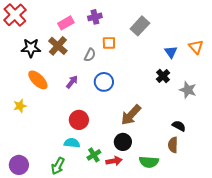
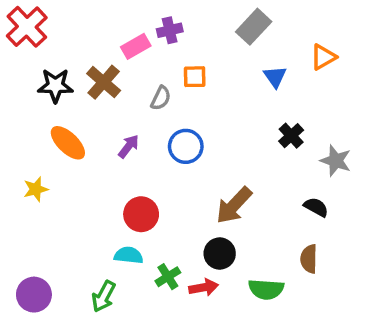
pink rectangle: (66, 23) -> (136, 46), moved
gray rectangle: (140, 26) -> (254, 27), moved
orange triangle: (196, 47) -> (323, 57), moved, turned 42
blue triangle: (171, 52) -> (275, 77), moved
black semicircle: (179, 126) -> (316, 207), moved

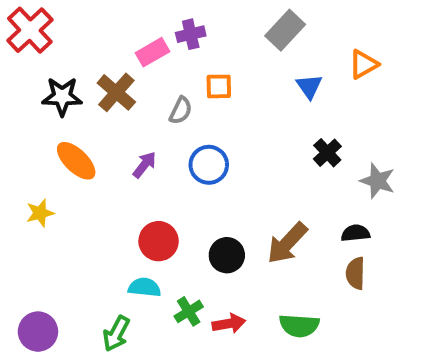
brown arrow: (234, 205) -> (287, 243), moved
black semicircle: (316, 207) -> (355, 233), turned -35
black circle: (220, 254) -> (227, 255), moved
brown semicircle: (309, 259) -> (355, 273), moved

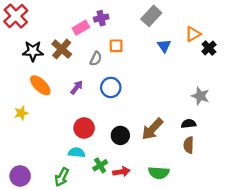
black cross: (327, 153) -> (209, 48), moved

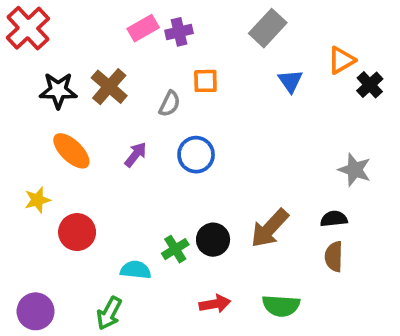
pink rectangle: (81, 28) -> (143, 28), moved
red circle: (84, 128) -> (77, 232), moved
green cross: (100, 165) -> (175, 249), moved

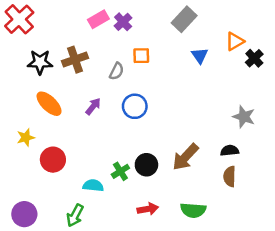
purple cross: (179, 32) -> (123, 22), turned -30
brown cross: (109, 87) -> (75, 60), turned 30

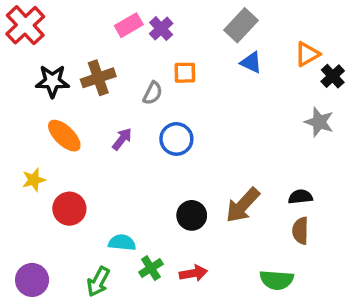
blue triangle: (200, 56) -> (251, 63), moved, turned -30
gray star: (244, 117) -> (319, 122), moved
green cross: (120, 171) -> (151, 268), moved
green semicircle: (193, 210) -> (277, 280), moved

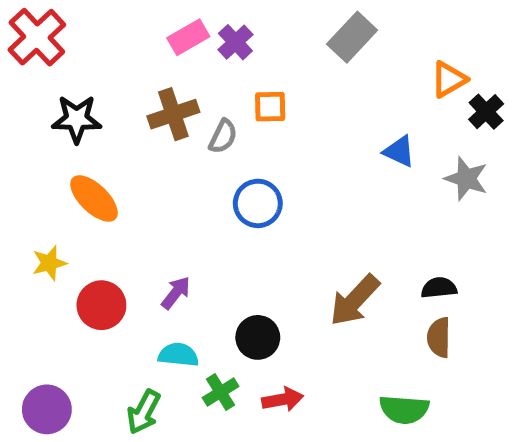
blue triangle: (251, 63) -> (399, 151), moved
brown cross: (98, 78) -> (173, 114), moved
purple arrow: (122, 139) -> (176, 293), moved
black circle: (192, 215) -> (258, 337), moved

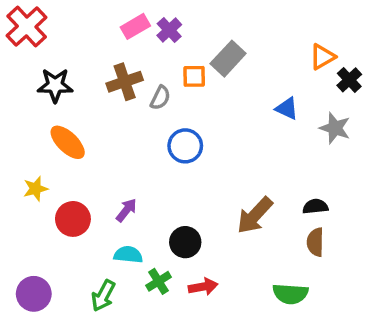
gray rectangle: (352, 37) -> (228, 59), moved

